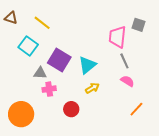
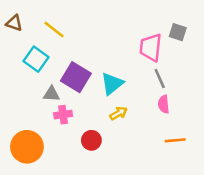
pink semicircle: (127, 81) -> (164, 104), turned -128
orange line: (136, 109) -> (175, 140), turned 42

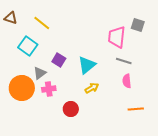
purple square: (76, 77) -> (59, 60), size x0.6
gray line: (160, 78) -> (124, 61), turned -49
gray triangle: (51, 94) -> (40, 73), turned -40
orange circle: (27, 147) -> (22, 88), moved

